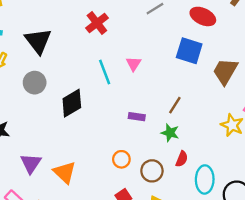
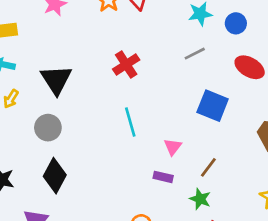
blue square: (189, 51) -> (213, 106), moved
pink triangle: (133, 64) -> (173, 147), moved
black diamond: (72, 103) -> (55, 176), moved, turned -36

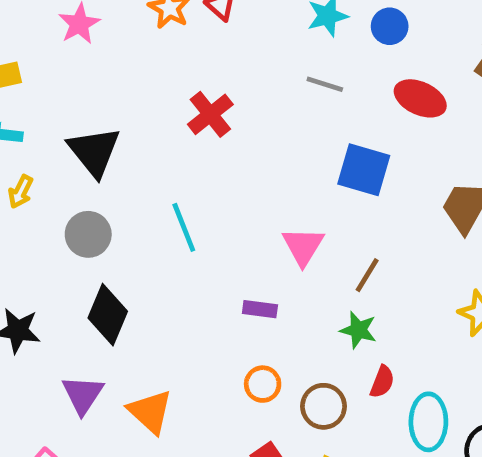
gray line: (195, 54) -> (325, 84), turned 50
cyan line: (130, 122) -> (184, 227), moved
pink triangle: (173, 147) -> (303, 246), size x1.4
purple rectangle: (163, 177) -> (260, 309), moved

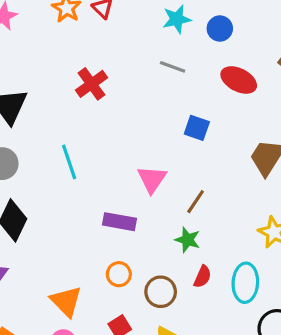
blue square: (364, 170) -> (197, 128), size x0.7
purple rectangle: (260, 309) -> (120, 222), size x1.4
orange triangle: (150, 412) -> (66, 301), moved
cyan ellipse: (428, 422) -> (245, 283), moved

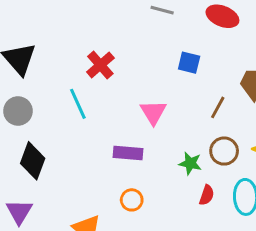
red cross: (92, 84) -> (100, 65), moved
brown line: (196, 202) -> (218, 107), moved
brown circle: (161, 292) -> (224, 151), moved

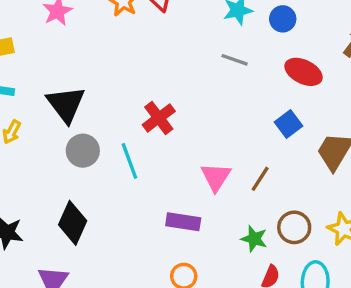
blue square: (189, 63) -> (289, 124), moved, turned 35
brown line: (218, 107) -> (260, 179), moved
gray circle: (18, 111) -> (83, 151), moved

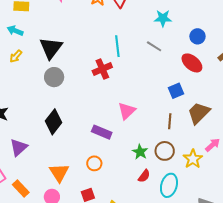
blue circle: (283, 19) -> (197, 36), moved
cyan line: (129, 161) -> (117, 46), moved
brown line: (260, 179) -> (170, 121), moved, turned -42
black diamond: (73, 223) -> (54, 122), moved

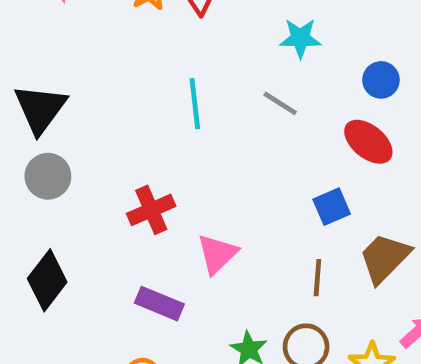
red cross: (102, 69) -> (151, 210), moved

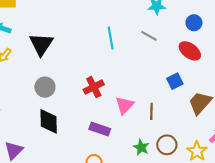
gray circle: (48, 176) -> (45, 87), moved
brown line: (317, 278) -> (151, 111), moved
black diamond: (47, 280) -> (49, 121), turned -35

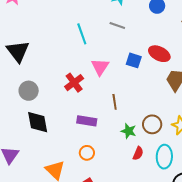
red ellipse: (190, 51) -> (159, 54), moved
blue square: (175, 81) -> (134, 60), moved, turned -35
pink triangle: (125, 105) -> (100, 67), moved
brown line: (151, 111) -> (115, 102), moved

